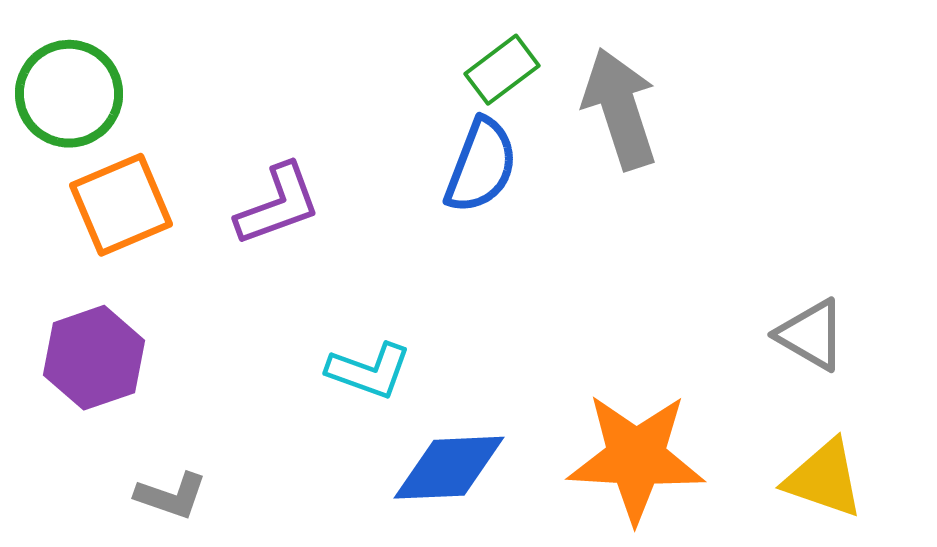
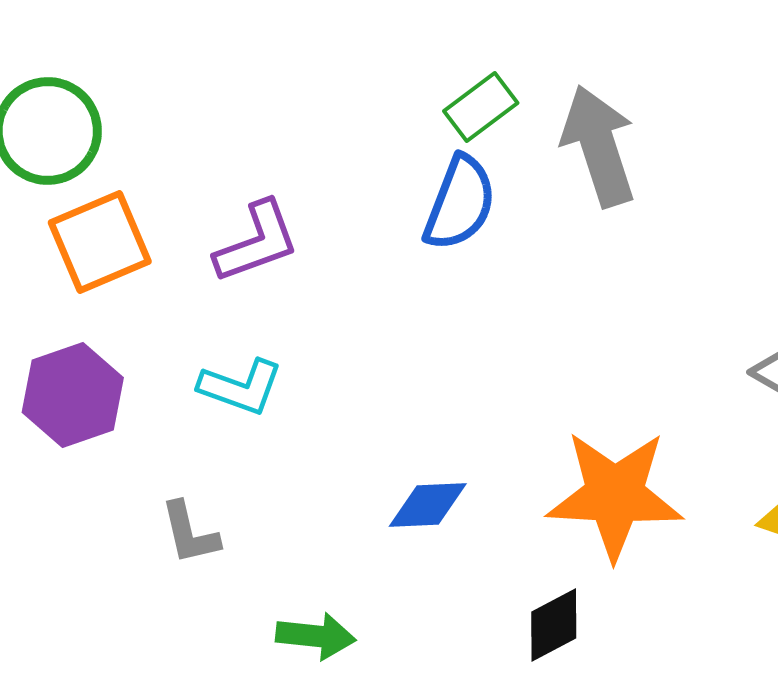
cyan L-shape: (369, 371) -> (241, 387), moved
blue diamond: (449, 468) -> (428, 505), size x0.7
gray L-shape: (171, 496) -> (190, 533), moved, turned 58

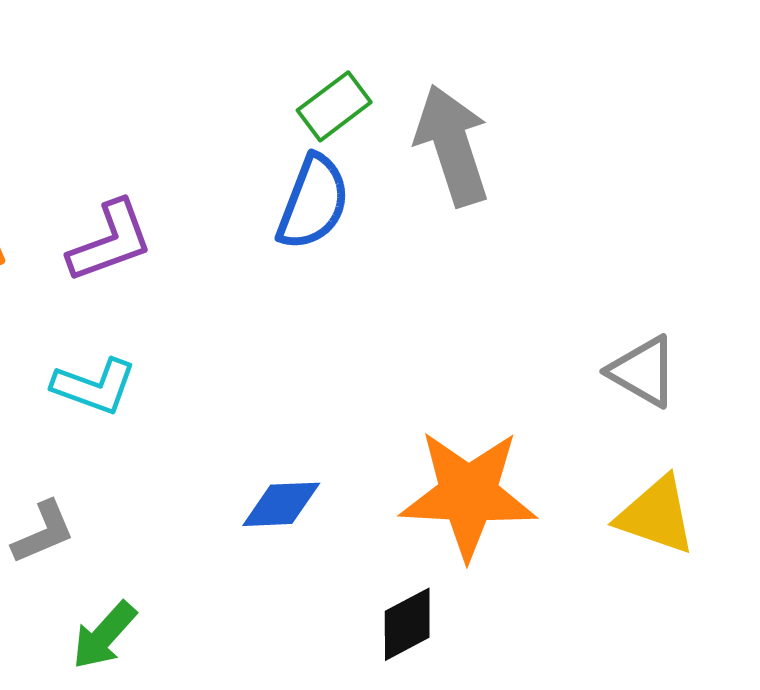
gray L-shape: (190, 533) -> (43, 532), turned -100
green arrow: (316, 636) -> (104, 635), moved, turned 126

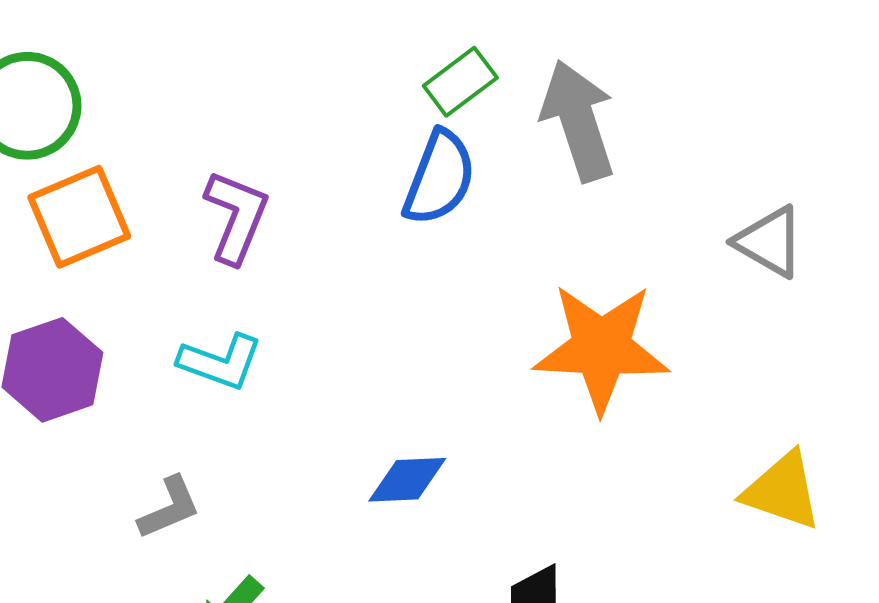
purple L-shape: (110, 241) -> (236, 217), turned -48
gray triangle: (643, 371) -> (769, 242), moved
orange star: (468, 494) -> (601, 348), moved

